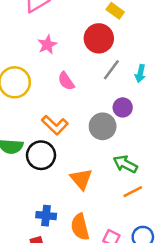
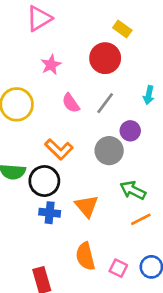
gray line: (111, 70) -> (105, 103), moved
blue cross: (46, 216) -> (50, 213), moved

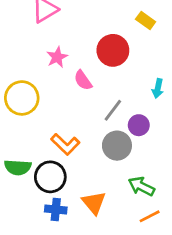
yellow rectangle: (122, 29) -> (146, 20), moved
pink semicircle: (71, 103) -> (83, 80), moved
gray line: (105, 103) -> (113, 110), moved

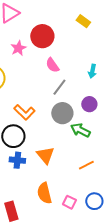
red circle: (113, 50) -> (42, 36), moved
pink semicircle: (83, 80) -> (52, 65), moved
purple circle: (139, 125) -> (89, 104), moved
green arrow: (141, 186) -> (80, 130), moved

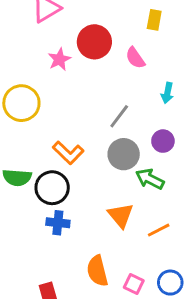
yellow rectangle: (83, 21) -> (154, 20), turned 64
pink semicircle: (52, 65) -> (135, 58), moved
orange triangle: (45, 155) -> (121, 215), moved

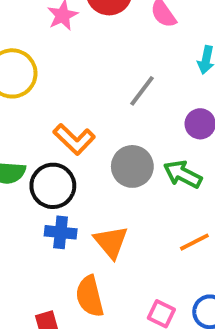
gray circle: (124, 154) -> (132, 166), moved
orange triangle: (121, 215) -> (111, 242), moved
orange semicircle: (97, 271) -> (90, 296), moved

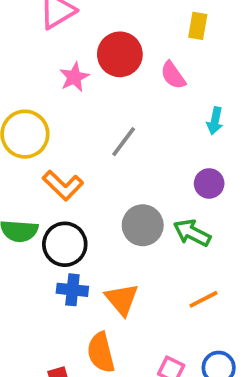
gray line: (142, 91) -> (124, 142), moved
orange L-shape: (74, 139) -> (63, 185), moved

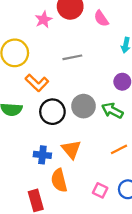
gray line: (124, 142) -> (72, 57), turned 42
black circle: (65, 244) -> (52, 112), moved
blue cross: (72, 290) -> (42, 155), moved

